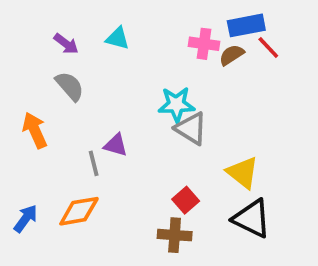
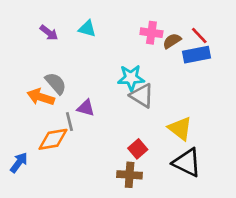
blue rectangle: (246, 25) -> (197, 55), moved
gray semicircle: (70, 86) -> (56, 83), moved
orange arrow: (35, 130) -> (41, 97), moved, turned -48
orange diamond: (79, 211) -> (53, 139), moved

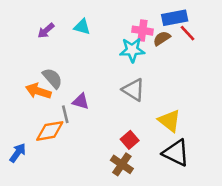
purple arrow: (49, 33) -> (46, 31), turned 102
blue rectangle: (197, 55) -> (175, 18), moved
cyan star: (131, 78) -> (132, 50), moved
brown cross: (130, 175) -> (122, 164), turned 30

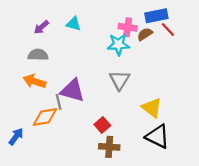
gray semicircle: (52, 78) -> (38, 55), moved, turned -48
gray triangle: (133, 90) -> (120, 80), turned 30
purple triangle: (81, 101) -> (72, 90), size x1.6
red square: (130, 140) -> (102, 125), moved
brown cross: (122, 164) -> (109, 147), turned -30

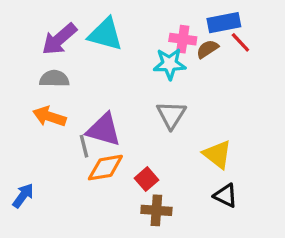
cyan triangle: (74, 24) -> (105, 34), size x1.6
purple arrow: (41, 27) -> (59, 39), size x1.6
orange diamond: (45, 117) -> (105, 168), moved
black triangle: (158, 136) -> (226, 196), size x0.7

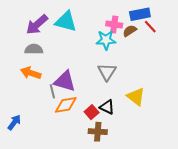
black triangle: (226, 196) -> (107, 107), moved

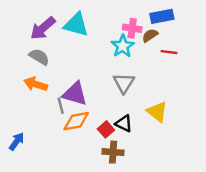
red line: (150, 27) -> (169, 52), moved, turned -40
cyan star: (106, 40) -> (123, 46), turned -30
gray semicircle: (34, 49) -> (39, 57), turned 30

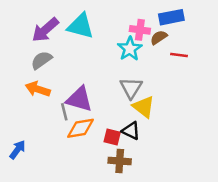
gray semicircle: (39, 57) -> (41, 60), turned -66
yellow triangle: (157, 112) -> (144, 107), moved
red square: (106, 129) -> (112, 137), turned -35

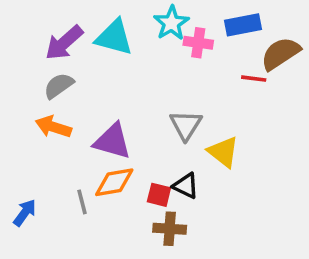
brown semicircle: (159, 37) -> (281, 53), moved, size x1.6
cyan star: (130, 49) -> (171, 23), moved
yellow triangle: (144, 107) -> (223, 152), moved
gray line: (64, 112) -> (82, 202), moved

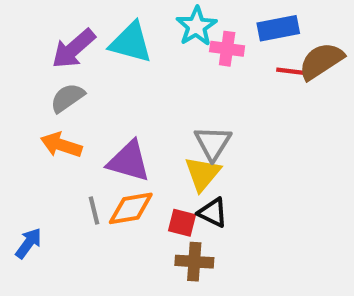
red line: (254, 79) -> (291, 71), moved
yellow triangle: (223, 152) -> (203, 174), moved, turned 32
gray line: (82, 202) -> (94, 210), moved

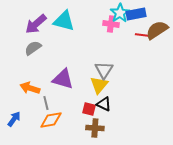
cyan star: (196, 26) -> (120, 13), moved
orange arrow: (61, 145) -> (30, 88), moved
orange diamond: (131, 208) -> (51, 120), moved

